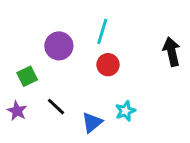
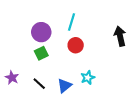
green square: (27, 76) -> (41, 53), moved
black line: (56, 107) -> (39, 84), moved

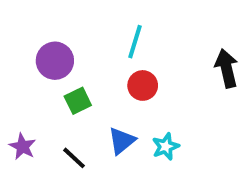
purple circle: (41, 32) -> (55, 61), moved
blue triangle: (64, 86) -> (122, 141), moved

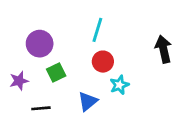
purple star: (22, 147) -> (19, 81), moved, turned 30
cyan star: (166, 147) -> (119, 85), moved
black line: (74, 158) -> (41, 108), moved, turned -48

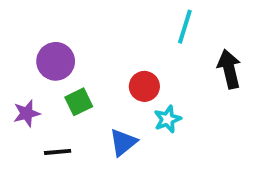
cyan line: (97, 30) -> (185, 27), moved

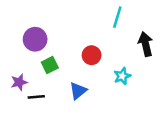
purple star: (27, 113) -> (19, 82), moved
cyan star: (168, 119) -> (122, 76), moved

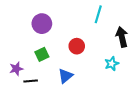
purple circle: (35, 39) -> (42, 24), moved
cyan star: (122, 76) -> (112, 64), moved

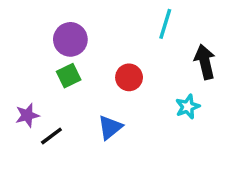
green square: (42, 54) -> (69, 76), moved
black line: (31, 81) -> (51, 136), turned -32

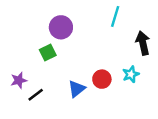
purple circle: (70, 39) -> (61, 27), moved
red circle: (129, 77) -> (102, 79), moved

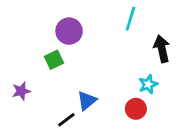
red circle: (102, 79) -> (136, 109), moved
black line: (36, 95) -> (66, 120), moved

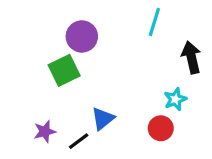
green square: (54, 60) -> (64, 70), size x1.4
purple star: (21, 91) -> (45, 131), moved

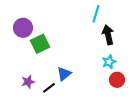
purple circle: (82, 36) -> (23, 28), moved
black arrow: (191, 57) -> (108, 35), moved
red circle: (161, 128) -> (117, 80), moved

